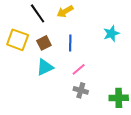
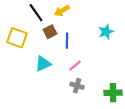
brown square: (44, 43) -> (50, 32), moved

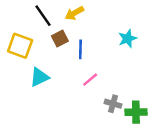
cyan triangle: (43, 64) -> (39, 77), moved
gray cross: (77, 86) -> (113, 104), moved

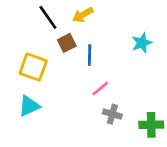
yellow square: (20, 46) -> (33, 67), moved
cyan triangle: (39, 77) -> (29, 106), moved
gray cross: (113, 104) -> (112, 114), moved

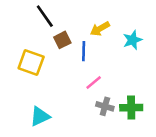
yellow arrow: (83, 15) -> (100, 29), moved
cyan triangle: (29, 106) -> (40, 116), moved
green cross: (151, 125) -> (131, 108), moved

